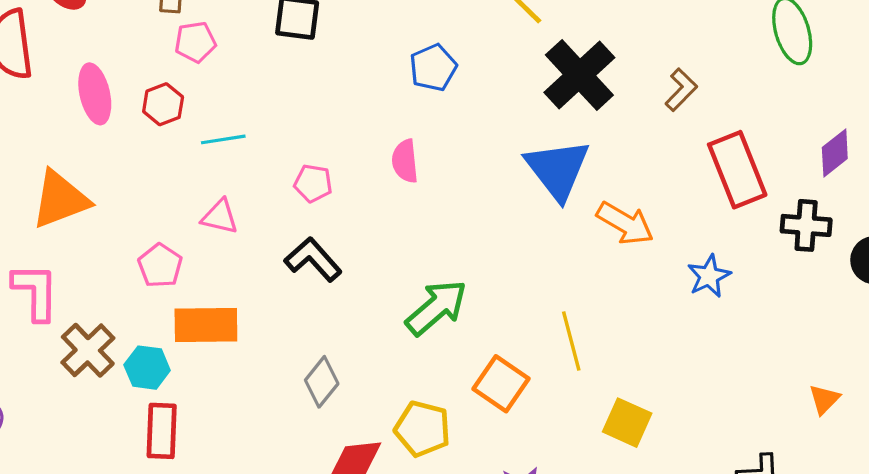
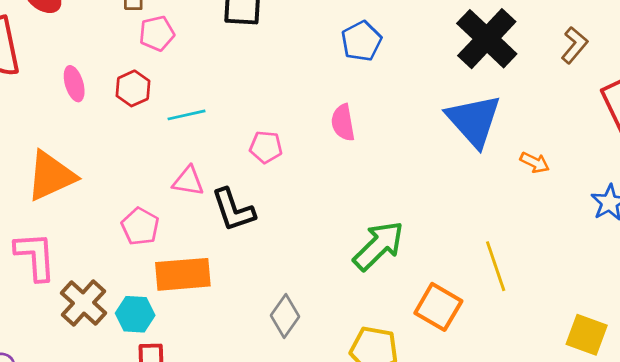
pink ellipse: (95, 94) -> (74, 84), size x0.7
orange arrow: (625, 223) -> (535, 163), size x0.6
black L-shape: (313, 259) -> (233, 210), moved, turned -153
yellow square: (627, 423) -> (587, 335), moved

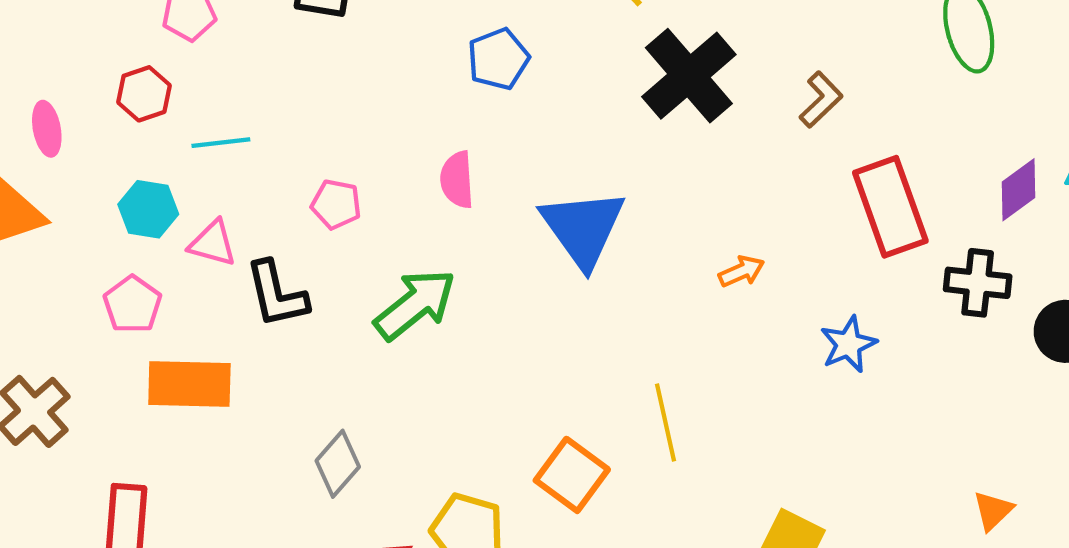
pink ellipse: (74, 84) -> (47, 129), moved
blue triangle: (474, 120) -> (583, 228), moved
orange arrow: (535, 163) -> (741, 271), turned -56
green arrow: (379, 246) -> (415, 304), moved
cyan hexagon: (135, 314) -> (148, 209), moved

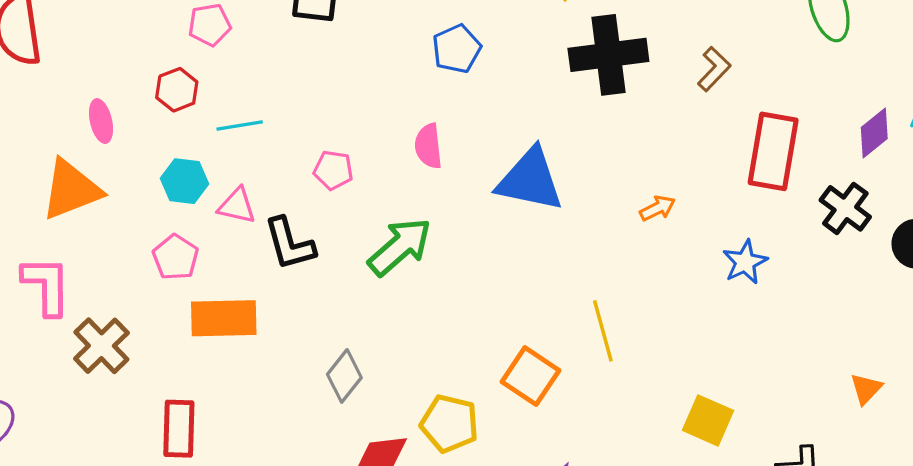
black cross: (689, 76) -> (608, 55), turned 36
red rectangle: (890, 207) -> (773, 151), turned 32
blue triangle: (583, 228) -> (530, 180), turned -40
black cross: (978, 283) -> (845, 208), turned 33

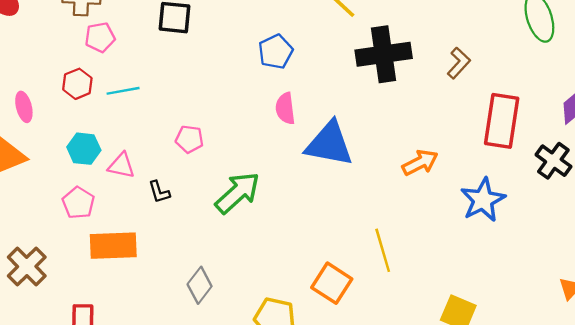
cyan line: (240, 126) -> (123, 91), moved
pink semicircle: (428, 146) -> (285, 108), moved
orange arrow: (658, 208) -> (420, 163), size x1.4
black L-shape: (289, 244) -> (159, 192), size x0.6
blue star: (745, 262) -> (483, 200), size x1.4

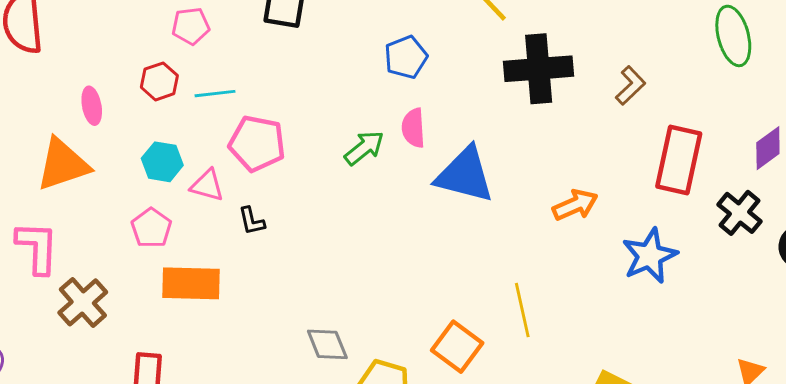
pink pentagon: (189, 139) -> (257, 143), moved, size x1.6
green arrow: (238, 193) -> (364, 148), moved, size x0.7
gray diamond: (200, 285) -> (327, 344), moved, turned -63

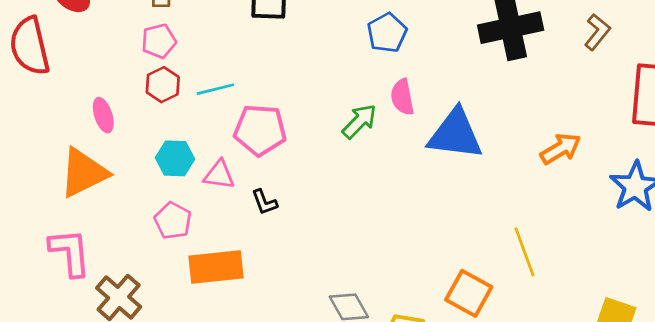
pink pentagon: (191, 26) -> (159, 41), moved

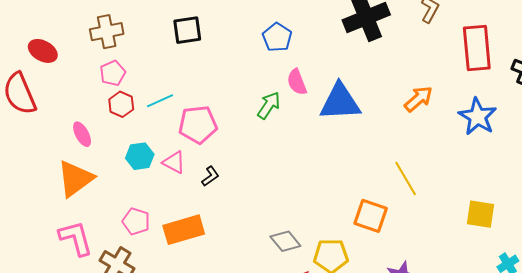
pink triangle: (219, 175) -> (174, 162), turned 30
black L-shape: (264, 202) -> (210, 176), turned -95
pink pentagon: (173, 221) -> (136, 221), moved

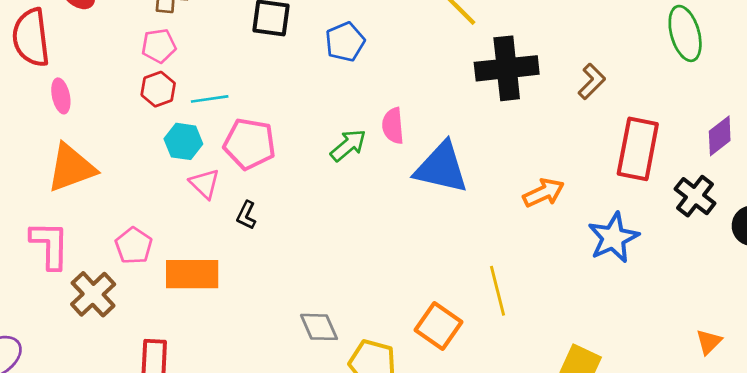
blue pentagon: (277, 37) -> (345, 42), moved
pink ellipse: (82, 134) -> (61, 96), moved
cyan hexagon: (140, 156) -> (183, 141), moved
black L-shape: (210, 176) -> (246, 215), turned 135

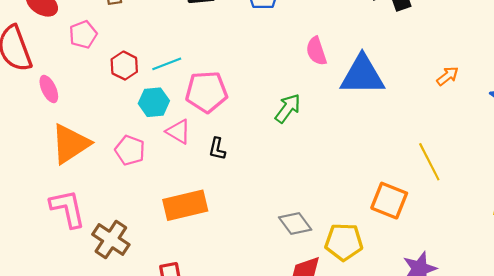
pink pentagon: (159, 46) -> (83, 34), moved
green arrow: (348, 145) -> (288, 108), moved
orange arrow: (544, 193) -> (448, 76), size x0.7
pink pentagon: (134, 246) -> (130, 150), moved

